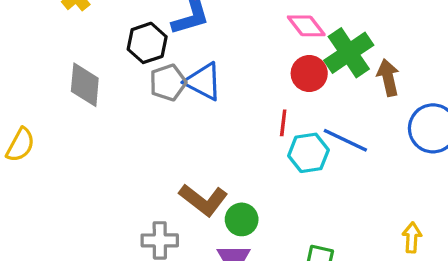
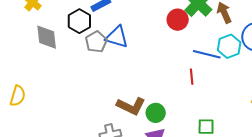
gray diamond: (85, 85) -> (47, 37), moved
red line: (283, 123) -> (192, 77), moved
cyan hexagon: (308, 153) -> (229, 46), moved

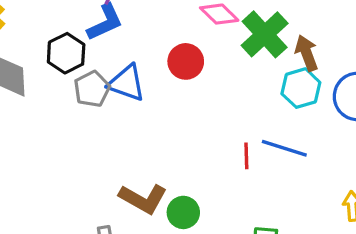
red circle: (178, 20) -> (186, 61), moved
cyan hexagon: (229, 46) -> (301, 88), moved
blue line: (207, 54) -> (284, 148), moved

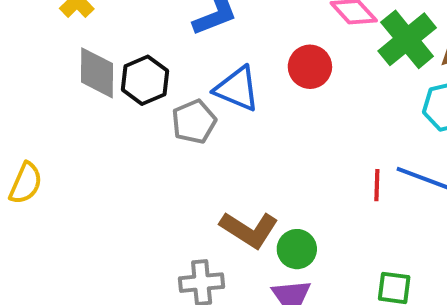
black hexagon: (66, 53) -> (145, 80), moved
gray pentagon: (92, 89) -> (194, 122), moved

